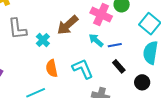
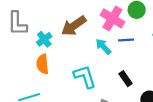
blue line: (115, 45) -> (126, 40), moved
orange semicircle: (52, 68) -> (42, 64), moved

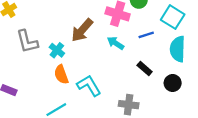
blue line: (126, 40) -> (146, 35), moved
cyan L-shape: (85, 77) -> (89, 86), moved

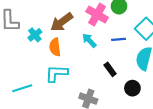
orange semicircle: (61, 74) -> (55, 47), moved
cyan L-shape: (89, 86) -> (57, 73), turned -70

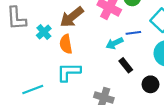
cyan arrow: (89, 40) -> (115, 43), moved, turned -70

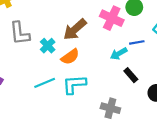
orange semicircle: (66, 44) -> (70, 57), turned -114
cyan line: (33, 90) -> (45, 83), moved

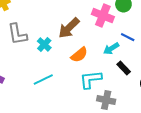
blue line: (137, 42) -> (128, 37), turned 40
orange semicircle: (70, 57) -> (79, 55), moved
cyan L-shape: (74, 84) -> (91, 79), moved

